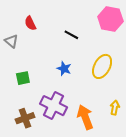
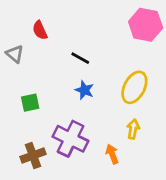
black line: (71, 35) -> (80, 58), moved
yellow arrow: (115, 108) -> (133, 129), moved
orange arrow: (85, 117) -> (112, 154), size x0.6

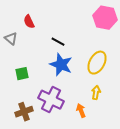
blue star: (84, 90) -> (61, 65), size x1.6

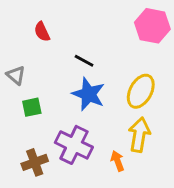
gray triangle: (11, 39) -> (16, 75), moved
yellow arrow: (96, 93) -> (139, 135), size x1.6

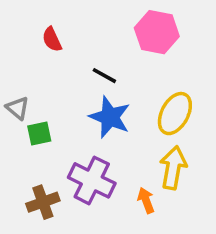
pink hexagon: (152, 26) -> (157, 32), moved
gray triangle: (16, 75) -> (18, 108), moved

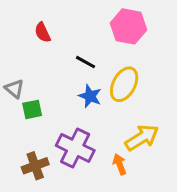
yellow ellipse: (175, 114) -> (124, 84), moved
blue star: (110, 117) -> (90, 96), size x0.7
yellow arrow: (173, 168) -> (142, 138), turned 48

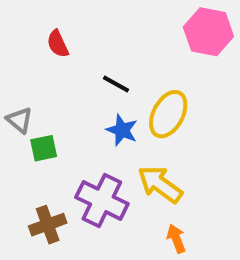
pink hexagon: (129, 26) -> (208, 32), moved
yellow arrow: (142, 138) -> (160, 184), moved, turned -112
orange arrow: (120, 164) -> (176, 239), moved

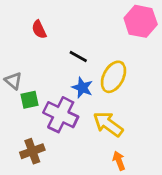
purple cross: (102, 200) -> (61, 115), moved

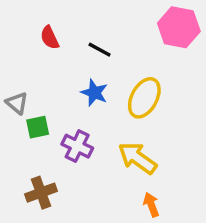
black line: (78, 56) -> (100, 50), moved
blue star: (82, 88) -> (94, 93), moved
purple cross: (61, 115) -> (77, 146), size x0.7

